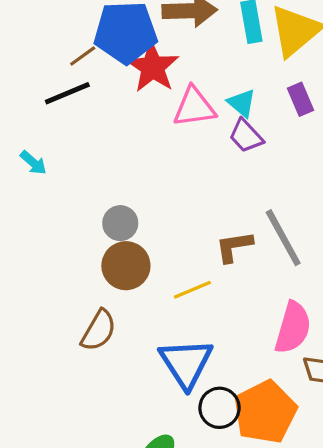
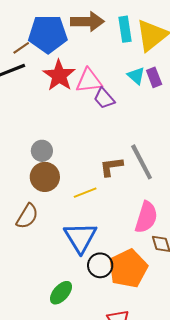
red star: (153, 67) -> (59, 75), moved
cyan triangle: (242, 103) -> (136, 76), moved
purple trapezoid: (246, 136) -> (104, 98), moved

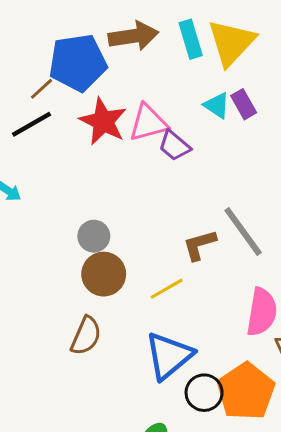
blue triangle: (80, 237) -> (169, 356), turned 30

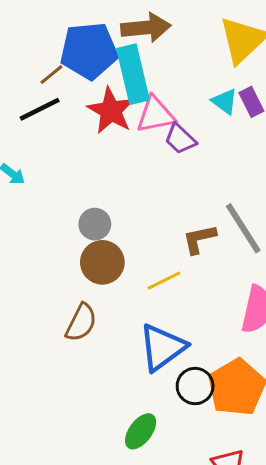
cyan rectangle: (191, 39) -> (133, 74), moved, size x1.5

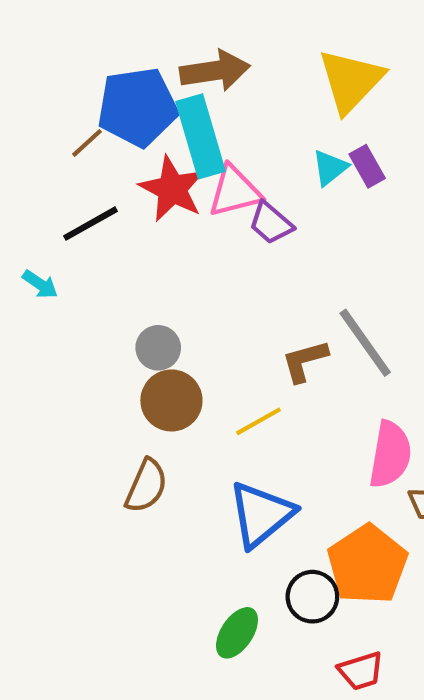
cyan triangle: (225, 101) -> (330, 168), turned 48
black line: (40, 109) -> (90, 224), moved
black circle: (195, 386) -> (312, 597), moved

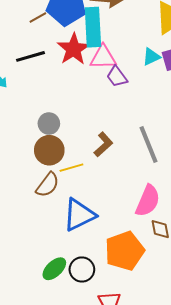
brown L-shape: (305, 361) -> (103, 144), moved, turned 140
yellow line: (258, 421) -> (71, 168), moved
brown semicircle: (146, 486) -> (48, 185), moved
black circle: (312, 597) -> (82, 269), moved

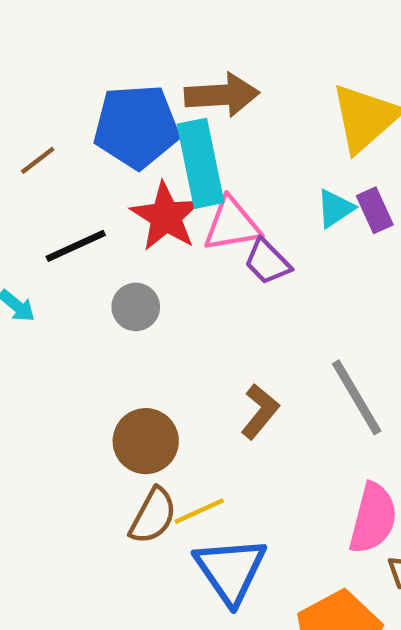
brown line: (38, 17) -> (38, 160), moved
gray circle: (49, 124) -> (136, 307), moved
yellow line: (71, 168) -> (199, 511), moved
blue triangle: (79, 215) -> (230, 570), turned -30

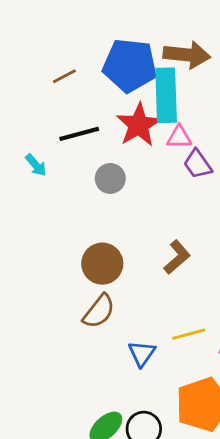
pink triangle: (232, 225) -> (179, 137), size x0.7
yellow line: (199, 511) -> (189, 334), moved
blue triangle: (230, 570) -> (142, 354), size x0.6

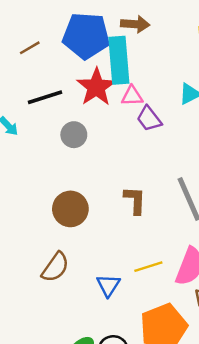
brown arrow: (187, 55) -> (135, 24), size x0.7
brown L-shape: (177, 257) -> (135, 200), turned -44
brown semicircle: (99, 311) -> (55, 267), moved

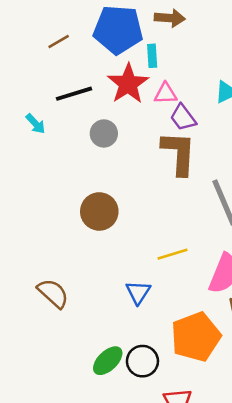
cyan rectangle: (119, 60) -> (152, 56), size x0.5
brown L-shape: (135, 200) -> (179, 153), moved, size x1.5
brown semicircle: (55, 267) -> (53, 293), moved, turned -84
yellow line: (148, 267) -> (173, 254), moved

